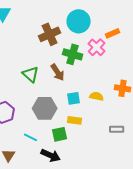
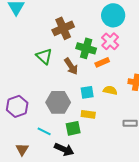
cyan circle: (79, 21) -> (113, 15), moved
orange rectangle: (113, 33) -> (102, 62), moved
green triangle: (31, 74) -> (44, 56), moved

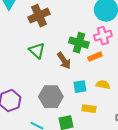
brown cross: (63, 28) -> (39, 16), moved
pink cross: (110, 41) -> (103, 36), turned 30
yellow rectangle: (88, 114) -> (89, 109), moved

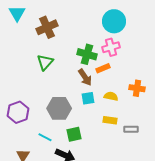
green triangle: (37, 51) -> (45, 62), turned 30
brown arrow: (64, 61) -> (85, 77), moved
yellow rectangle: (89, 109) -> (110, 120), moved

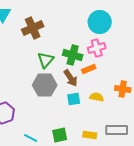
green triangle: (45, 62) -> (46, 60), moved
gray hexagon: (59, 108) -> (45, 85), moved
yellow rectangle: (110, 120) -> (90, 135), moved
gray rectangle: (131, 129) -> (117, 130), size x1.5

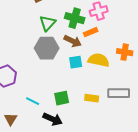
brown arrow: (71, 78) -> (73, 41), turned -30
yellow semicircle: (97, 97) -> (99, 60), size x1.5

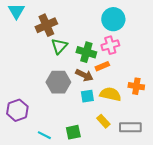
green triangle: (48, 23) -> (59, 46), moved
yellow rectangle: (92, 98) -> (103, 121), moved, turned 40

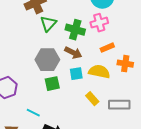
orange rectangle: (102, 66) -> (107, 48), moved
green square: (73, 132) -> (52, 84), moved

